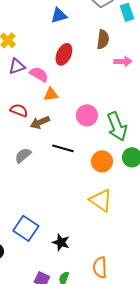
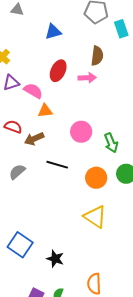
pink arrow: (123, 61) -> (87, 78), moved
green arrow: (117, 126) -> (111, 143), size x0.7

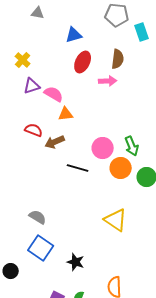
red ellipse: (58, 71) -> (83, 62), moved
pink circle: (81, 132) -> (103, 148), moved
gray semicircle: (17, 172) -> (38, 217), moved, turned 72
orange circle: (96, 178) -> (121, 168), moved

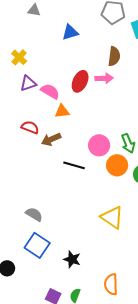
red ellipse: (83, 62) -> (80, 81), moved

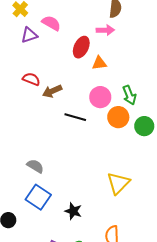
red ellipse: (80, 81) -> (81, 47), moved
pink semicircle: (50, 91) -> (51, 23), moved
orange triangle: (62, 111) -> (99, 63), moved
yellow triangle: (112, 217) -> (118, 183), moved, turned 40

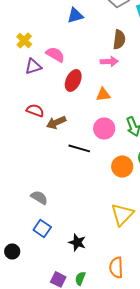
red ellipse: (81, 47) -> (73, 80), moved
orange circle: (118, 117) -> (122, 166), moved
blue square: (38, 197) -> (42, 228), size x0.7

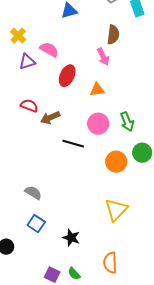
pink arrow: (109, 61) -> (103, 57), turned 66
green semicircle: (80, 278) -> (74, 274), turned -64

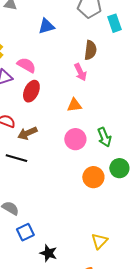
red ellipse: (67, 76) -> (31, 91), moved
black line: (73, 144) -> (16, 158), moved
yellow triangle: (116, 210) -> (99, 241), moved, size x0.7
blue square: (36, 224) -> (25, 232), moved, turned 30

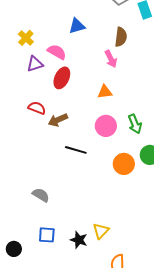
blue triangle: (46, 26) -> (77, 26), moved
black line: (16, 158) -> (76, 150), moved
blue square: (25, 232) -> (47, 235), moved, turned 30
yellow triangle: (99, 241) -> (101, 231), moved

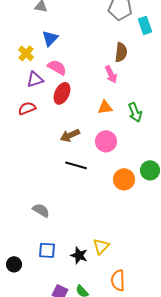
blue triangle: (77, 26) -> (50, 38), moved, turned -30
red semicircle: (37, 108) -> (27, 108), moved, turned -42
brown arrow: (58, 120) -> (70, 135), moved
green arrow: (135, 124) -> (135, 112), moved

